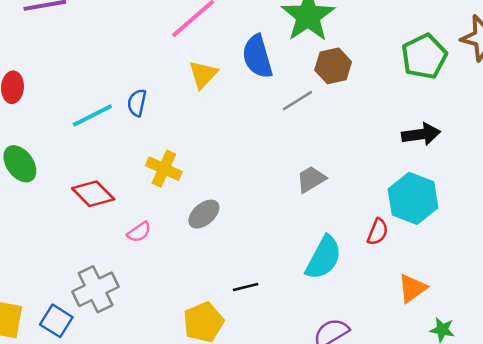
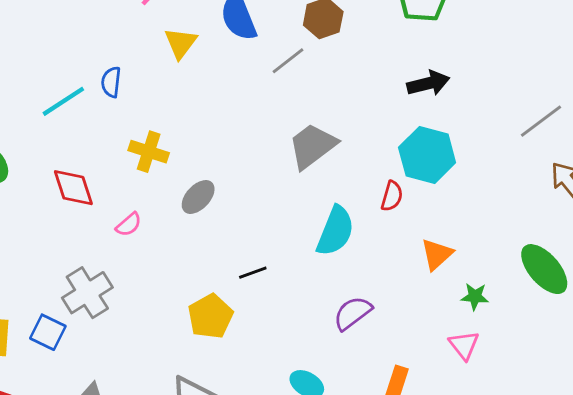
gray trapezoid: (311, 179) -> (312, 146), size x1.5
red diamond: (93, 194) -> (73, 188), turned 33

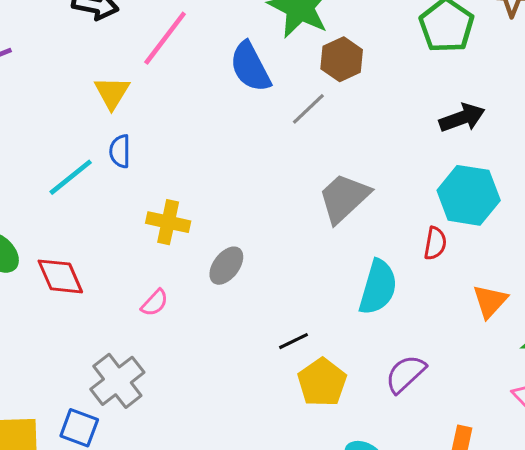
yellow triangle: (181, 43) -> (112, 93), moved
red diamond: (73, 188) -> (60, 276), moved
yellow pentagon: (210, 316) -> (322, 382), moved

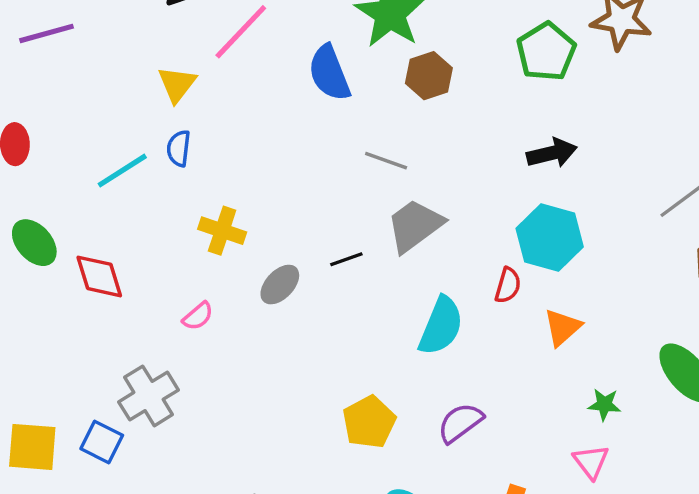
gray line: (308, 109) -> (386, 161), moved, turned 57
orange triangle: (490, 301) -> (562, 327), moved
black line: (294, 341) -> (346, 259), moved

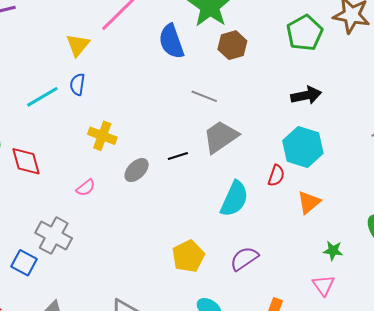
gray cross: (149, 396) -> (54, 236), turned -32

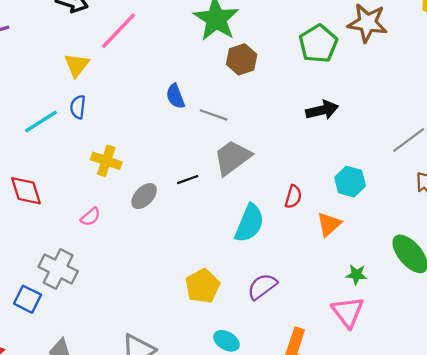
blue semicircle: (171, 41) -> (175, 96), moved, size x0.7
cyan hexagon: (303, 147) -> (350, 182), moved, size x0.7
pink triangle: (324, 285) -> (348, 312), size x1.4

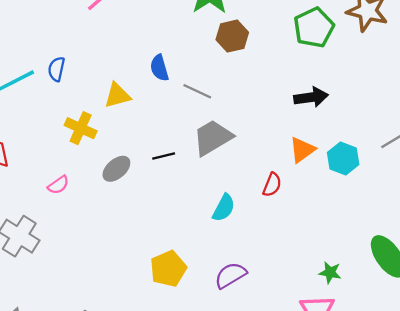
yellow triangle: (77, 65) -> (117, 95), moved, turned 32
cyan hexagon: (350, 182) -> (343, 158), moved
cyan semicircle: (249, 223) -> (224, 208), size x0.7
orange triangle: (329, 224) -> (302, 150), moved

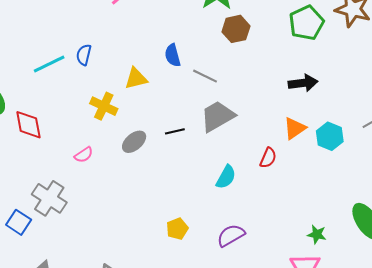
yellow pentagon: (168, 269) -> (177, 229), size x0.7

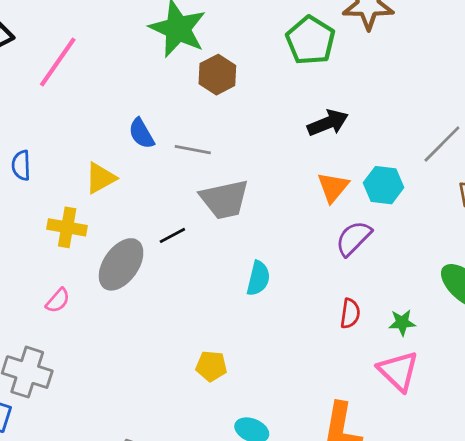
gray trapezoid: (217, 116) -> (224, 199), turned -147
gray ellipse: (134, 142) -> (121, 264), size x1.5
red semicircle: (268, 158) -> (350, 313), moved
yellow pentagon: (177, 229) -> (211, 366), turned -30
purple semicircle: (231, 235) -> (353, 238), moved

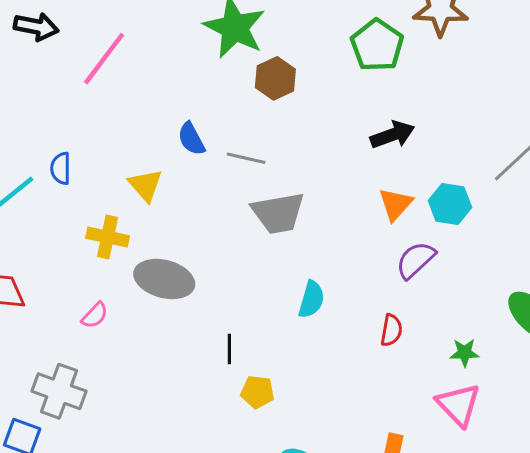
yellow triangle: (100, 178) -> (145, 185), turned -44
black line: (172, 235) -> (229, 349), moved, turned -64
gray ellipse: (121, 264) -> (164, 279), turned 68
red semicircle: (350, 313) -> (391, 330), moved

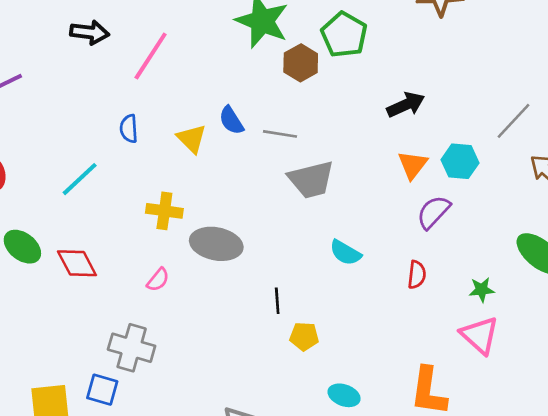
green pentagon: (377, 45) -> (344, 35), moved
blue semicircle: (61, 168) -> (129, 129), moved
yellow triangle: (145, 185) -> (192, 139), moved
cyan semicircle: (311, 299) -> (345, 253), turned 108

